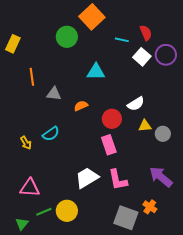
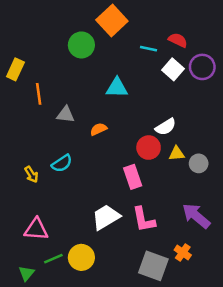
red semicircle: (146, 33) -> (178, 40), turned -42
yellow rectangle: (13, 44) -> (15, 69), moved
red circle: (112, 119) -> (149, 148), moved

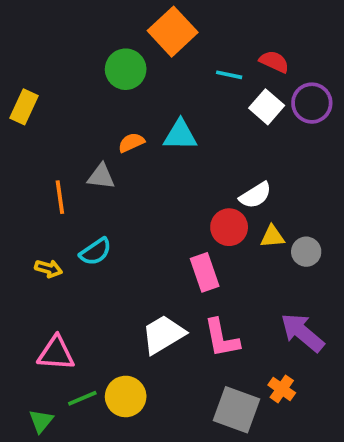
orange line: (39, 94) -> (60, 197), moved
orange semicircle: (98, 129) -> (131, 143), moved
yellow arrow: (31, 174) -> (49, 269), turned -42

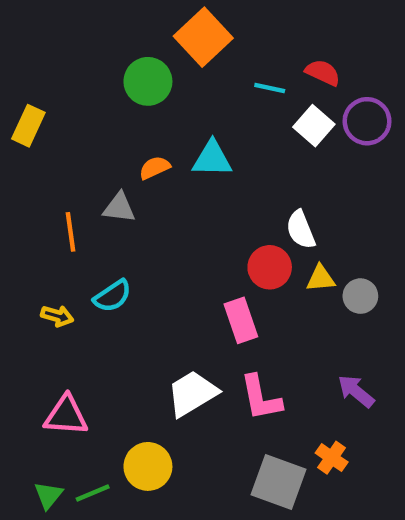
white semicircle: (255, 195) -> (301, 230), turned 100
purple arrow: (302, 333) -> (356, 391), size x0.7
green line: (82, 398) -> (93, 493), moved

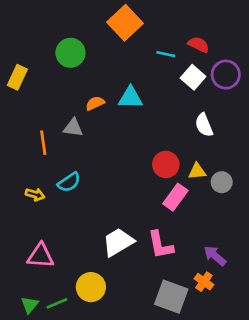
green circle: (148, 81) -> (70, 53), moved
white semicircle: (301, 230) -> (204, 125), moved
pink rectangle: (241, 320) -> (175, 197), moved, turned 55
purple arrow: (356, 391) -> (215, 256), moved

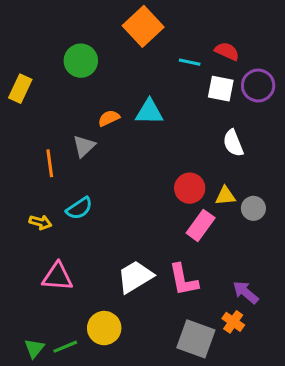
white square: (193, 77) -> (221, 89), turned -30
gray triangle: (73, 128) -> (84, 146), turned -50
pink triangle: (41, 256) -> (58, 277), moved

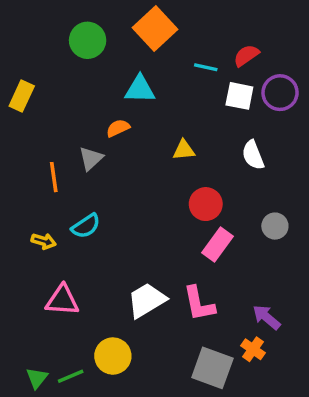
red semicircle: (227, 51) -> (246, 55), turned -60
green circle: (81, 61) -> (88, 40), moved
cyan triangle: (149, 112) -> (140, 89), moved
yellow triangle: (225, 196) -> (184, 150), moved

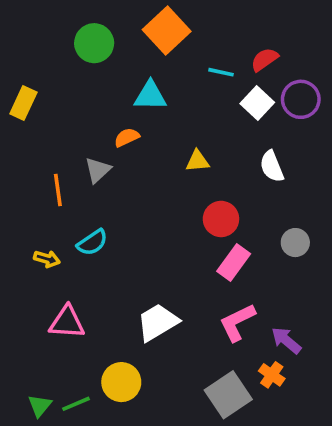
white square: (239, 96) -> (257, 103), turned 32
pink L-shape: (199, 304) -> (237, 322), moved, turned 75
gray square: (212, 368) -> (228, 395), turned 36

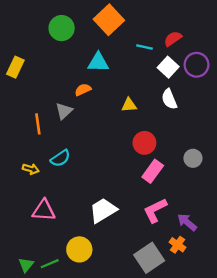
white semicircle: (272, 166) -> (169, 99), moved

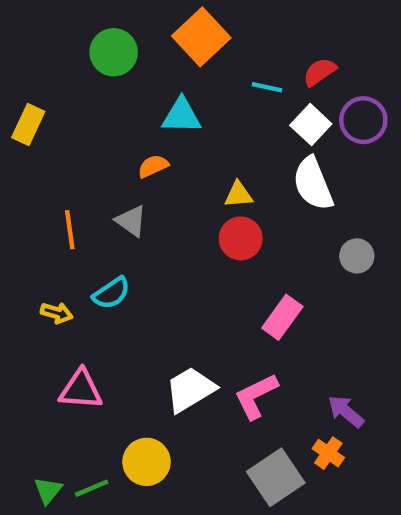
white semicircle: (169, 99) -> (313, 184), size x1.4
gray triangle: (64, 111) -> (131, 221), moved, turned -42
red circle: (144, 143) -> (241, 238), moved
gray circle: (193, 158) -> (357, 256), moved
pink L-shape: (155, 210) -> (256, 396), moved

